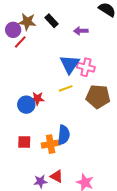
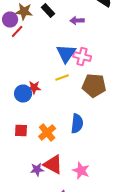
blue semicircle: (64, 135) -> (77, 124), moved
orange cross: (51, 144) -> (47, 132), turned -30
red triangle: (57, 176) -> (53, 164), size x1.5

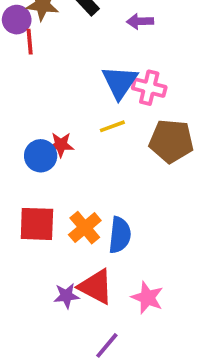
red line: (17, 32) -> (30, 42), turned -48
blue semicircle: (77, 124) -> (120, 235), moved
red square: (21, 130) -> (37, 224), size x1.5

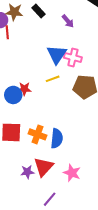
purple arrow: (140, 21) -> (68, 21), turned -128
orange cross: (85, 228) -> (37, 134), turned -30
red triangle: (96, 287) -> (44, 167), turned 45

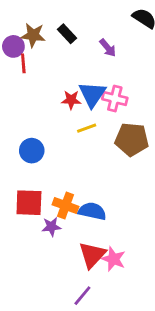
red star: (24, 89) -> (71, 100), moved
blue semicircle: (57, 138) -> (92, 211), turned -84
red triangle: (44, 167) -> (92, 255), moved
purple star: (27, 172) -> (51, 227), moved

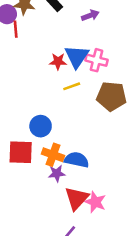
purple arrow: (108, 48) -> (90, 15), turned -70
blue circle: (32, 151) -> (41, 126), moved
purple star: (51, 227) -> (57, 173), moved

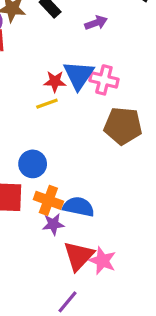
yellow line: (72, 86) -> (47, 104), moved

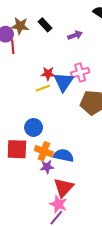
blue triangle: (79, 75) -> (64, 82), moved
pink cross: (104, 80) -> (80, 73), turned -30
pink star: (102, 261) -> (58, 204), moved

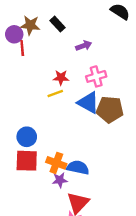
purple arrow: (75, 35) -> (84, 46), moved
blue triangle: (64, 82) -> (88, 103), moved, turned -35
blue circle: (34, 127) -> (27, 137), moved

